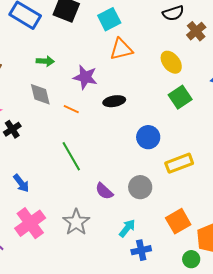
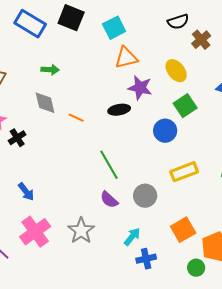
purple star: (85, 77) -> (140, 88), moved
blue circle: (148, 137) -> (165, 131), moved
green line: (71, 156) -> (109, 165), moved

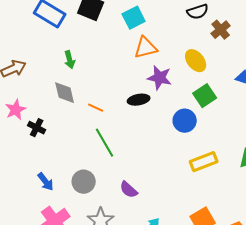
green arrow: (50, 70) -> (70, 60), turned 72
black cross: (17, 138) -> (37, 128), turned -30
green line: (109, 165) -> (105, 143), moved
gray circle: (145, 196) -> (84, 182), moved

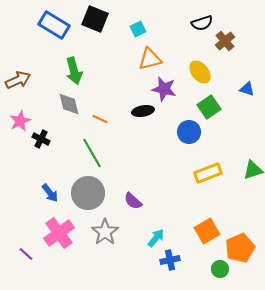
cyan square: (134, 18) -> (138, 29), size x0.7
green arrow: (70, 60) -> (74, 71), size x1.5
green line: (105, 143) -> (92, 153), moved
gray circle: (84, 182) -> (88, 193), size x1.4

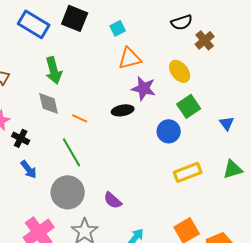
blue triangle: (247, 89) -> (227, 123), moved, turned 35
blue arrow: (50, 193) -> (29, 169), moved

